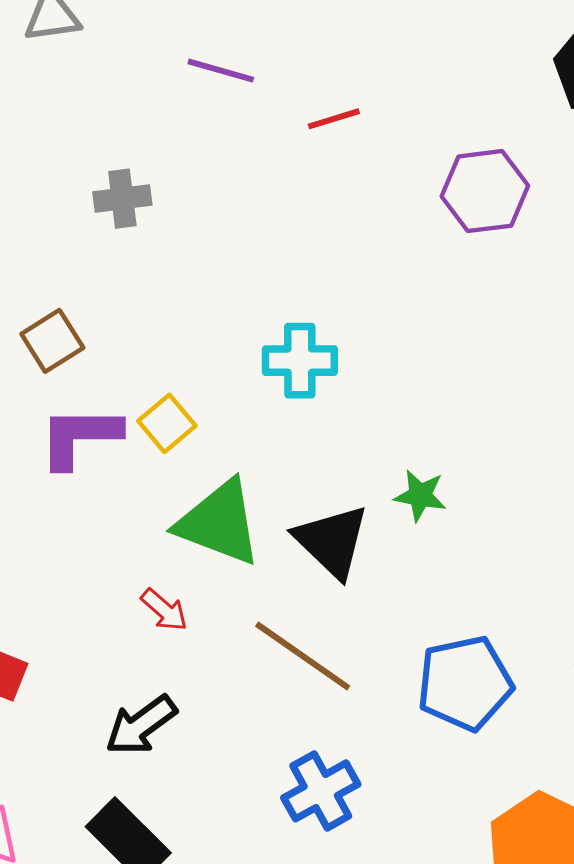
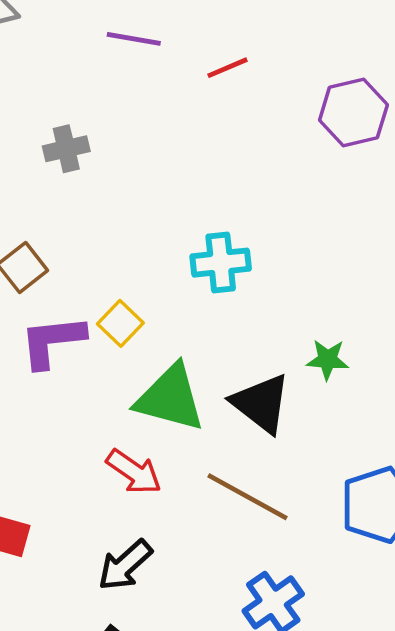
red arrow: (164, 610) -> (134, 472), size x1.4

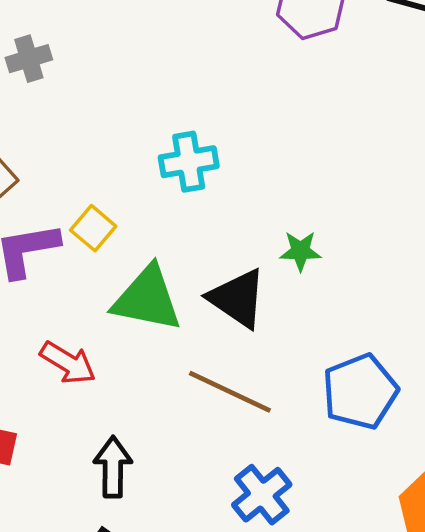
red arrow: (134, 472) -> (68, 363), moved
black arrow: (125, 565) -> (113, 467), turned 136

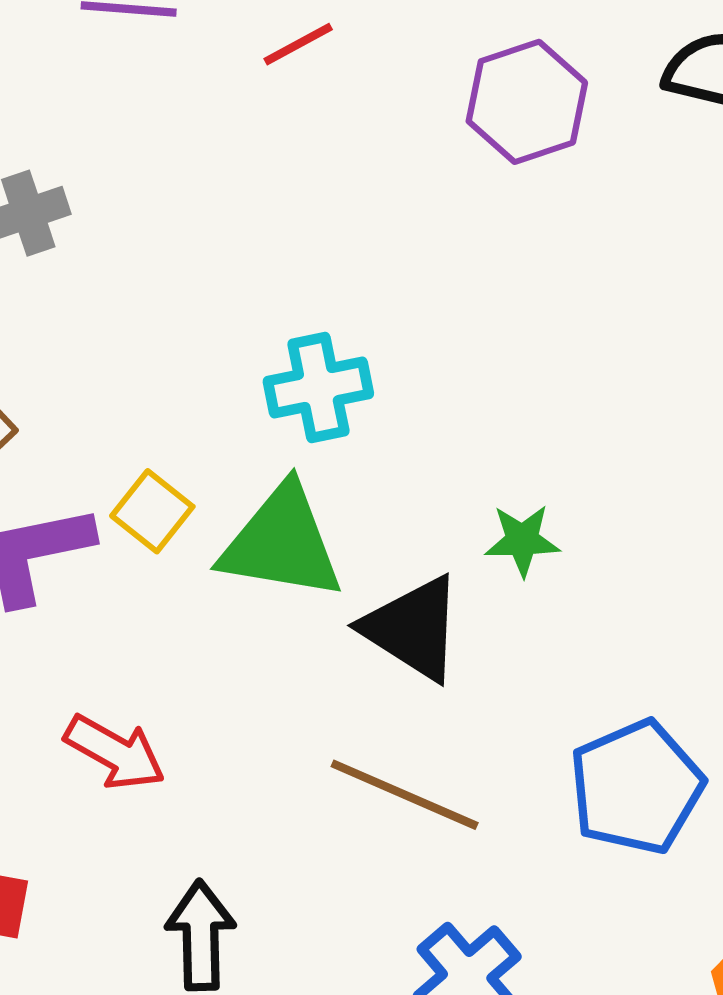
green triangle: (147, 299) -> (282, 543), moved

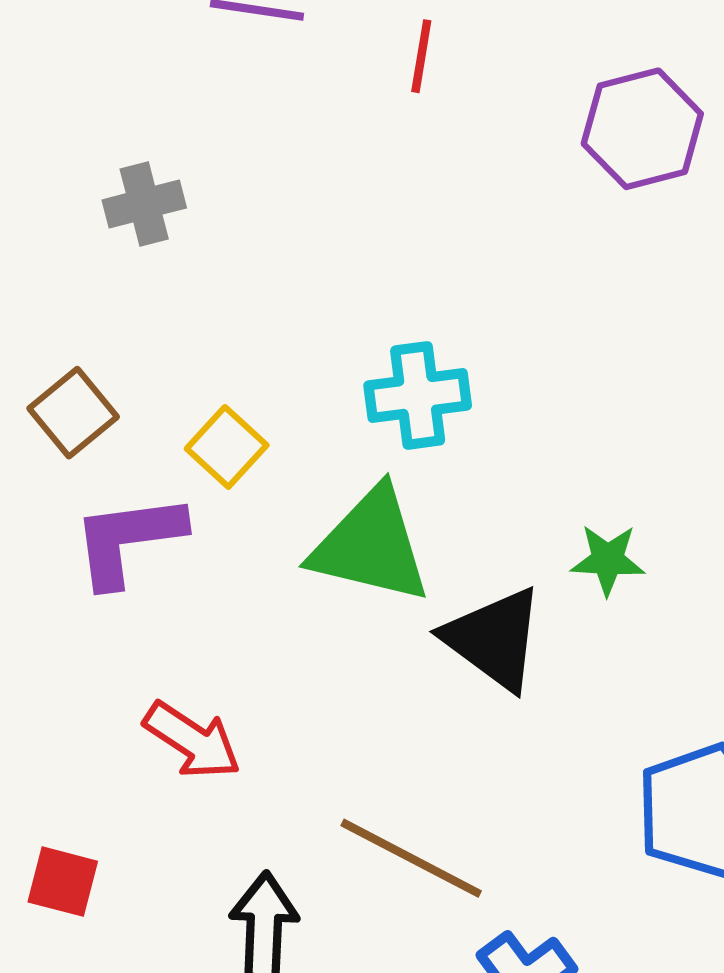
red line: (298, 44) -> (421, 56), turned -56
yellow square: (152, 511) -> (227, 447), moved
brown line: (405, 795) -> (411, 858), moved

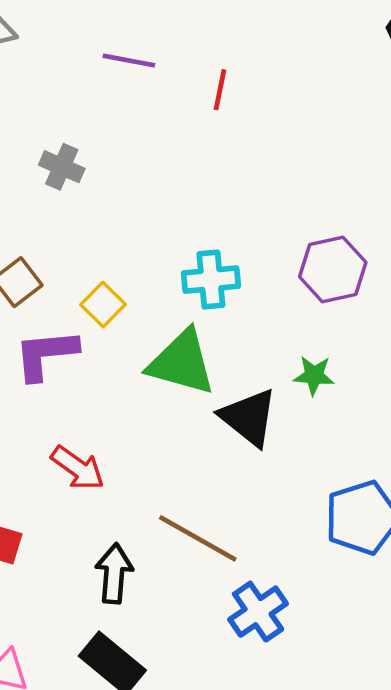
purple hexagon: (642, 129) -> (333, 269), moved
gray cross: (144, 204) -> (62, 167), turned 36

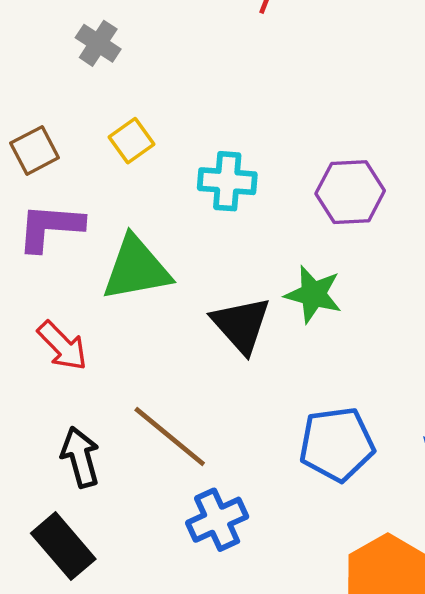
yellow square: (103, 304) -> (132, 141), moved
green triangle: (182, 363) -> (136, 269), moved, turned -36
green star: (314, 375) -> (313, 294), size x1.4
black arrow: (114, 573) -> (80, 457), turned -30

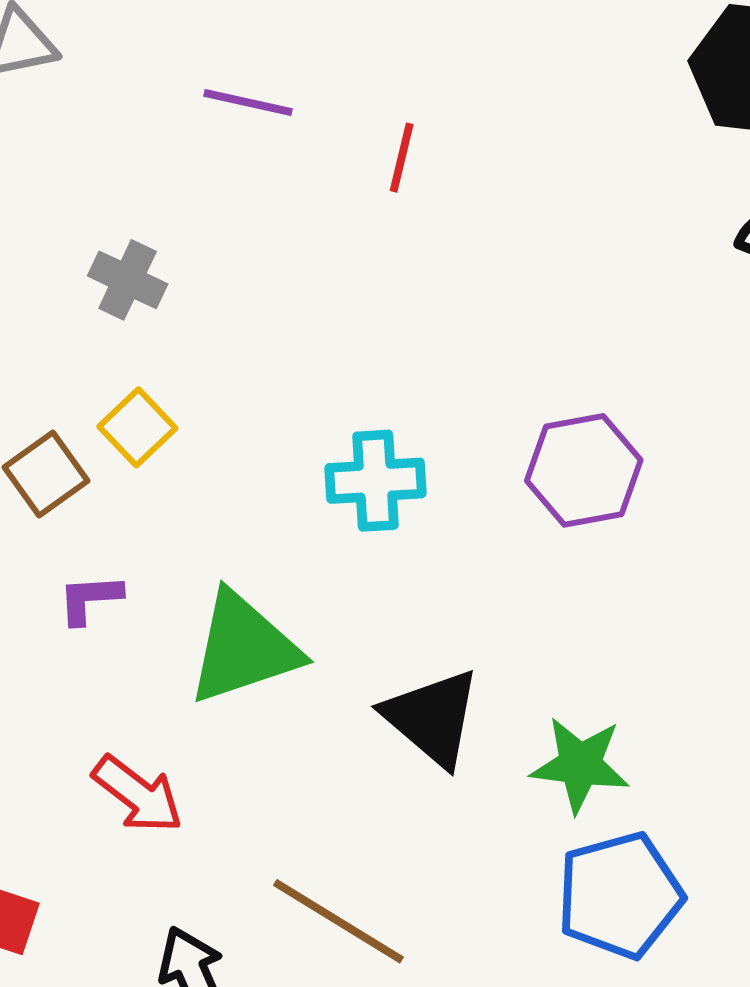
yellow square: (132, 141) -> (137, 427), moved
purple L-shape: (50, 227) -> (90, 599), size x0.6
green star: (313, 294) -> (580, 765), moved

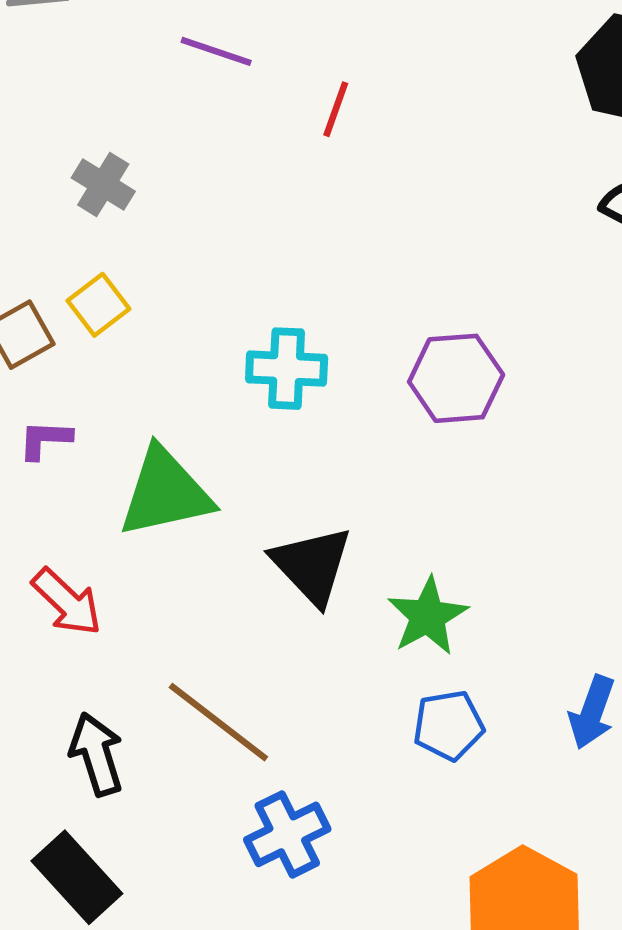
green star: (580, 765) -> (428, 616), turned 30
blue pentagon: (620, 895) -> (448, 725), size x0.7

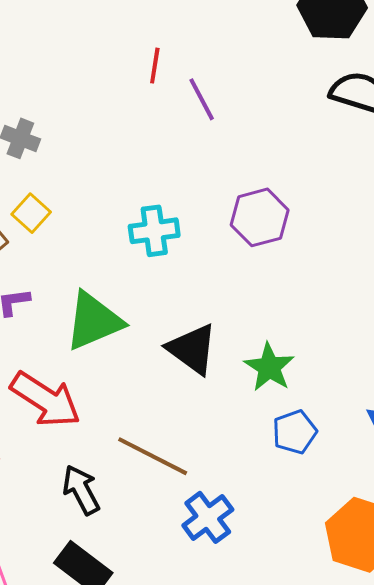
purple line: (216, 51) -> (202, 99), moved, turned 54
red arrow: (67, 602) -> (46, 400), size x1.5

